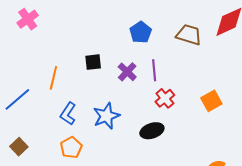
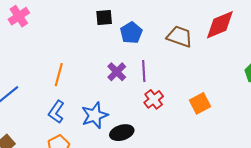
black square: (93, 62) -> (104, 17), moved
orange line: (53, 78) -> (59, 75), moved
black ellipse: (152, 131) -> (122, 133), moved

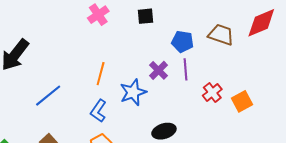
pink cross: (19, 16) -> (98, 15), moved
blue pentagon: (131, 33) -> (182, 42), moved, turned -30
red cross: (154, 99) -> (212, 92), moved
blue star: (95, 115) -> (133, 92), moved

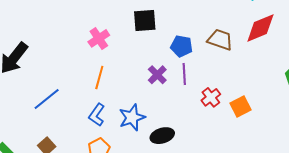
pink cross: (98, 15) -> (99, 38), moved
black square: (146, 16) -> (145, 20), size x1.4
blue star: (133, 92) -> (132, 117), moved

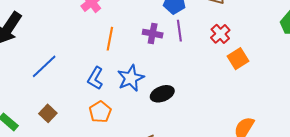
purple cross: (157, 75) -> (153, 34), turned -30
orange line: (99, 78) -> (110, 39), moved
red cross: (211, 97) -> (220, 34), moved

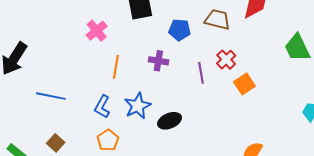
purple line: (179, 31) -> (201, 73), moved
blue line: (44, 66) -> (51, 96), turned 56

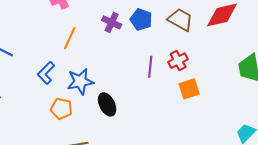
purple cross: (158, 61) -> (112, 22), moved
black ellipse: (170, 121) -> (107, 104), turned 70
orange pentagon: (108, 140) -> (61, 109), moved, turned 30

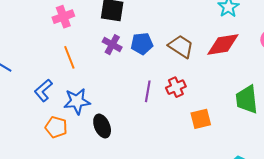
blue pentagon: (141, 19) -> (142, 44), turned -30
orange line: (70, 38) -> (69, 57), turned -50
orange square: (189, 89) -> (201, 119), moved

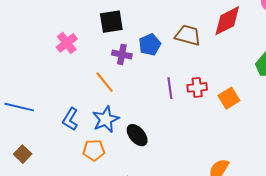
orange line: (69, 57) -> (105, 82), moved
red cross: (176, 87) -> (197, 87), moved, turned 36

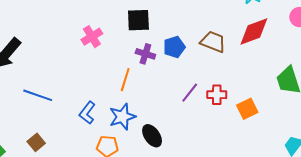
orange line: (105, 82) -> (125, 80), turned 50
purple line: (170, 88) -> (190, 93), turned 40

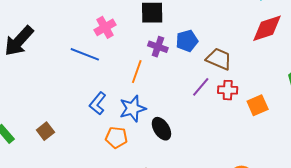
brown trapezoid: (213, 42) -> (219, 59), moved
blue line: (38, 95) -> (85, 54), moved

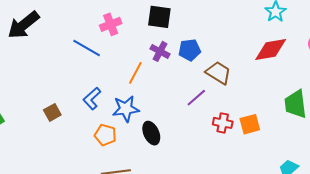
red cross: (228, 90) -> (223, 123), moved
brown square: (45, 131) -> (52, 112), moved

